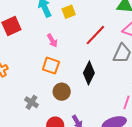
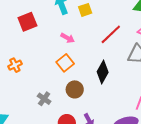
pink arrow: (52, 41) -> (68, 38), turned -32
orange square: (51, 66) -> (65, 63), turned 30

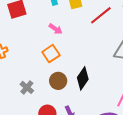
red line: (111, 34) -> (101, 15), moved
black diamond: (103, 72) -> (83, 78), moved

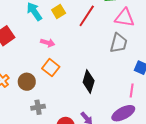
brown circle: (58, 81) -> (27, 82), moved
gray cross: (27, 87) -> (38, 107), turned -32

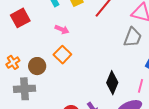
black diamond: (89, 81) -> (112, 83), moved
gray cross: (38, 107) -> (24, 89), moved, size x1.5

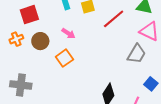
orange cross: (13, 62) -> (16, 39), moved
brown circle: (37, 66) -> (40, 41), moved

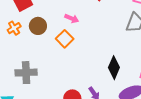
pink arrow: (68, 33) -> (72, 18), moved

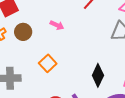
orange square: (65, 39) -> (48, 63), moved

